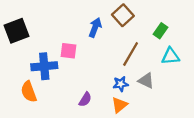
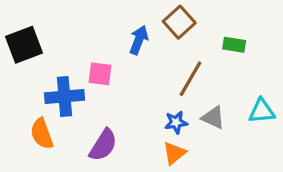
green rectangle: (160, 31) -> (234, 45), turned 64
cyan triangle: (170, 56) -> (262, 111), moved
purple semicircle: (85, 99) -> (103, 145), moved, size x1.5

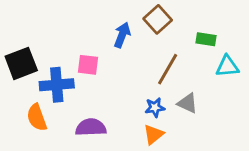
black square: (24, 45) -> (21, 63), moved
cyan triangle: (262, 111) -> (227, 66), moved
purple semicircle: (103, 145) -> (91, 127), turned -124

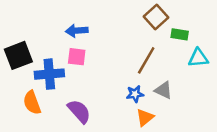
brown square: (158, 19) -> (156, 17), moved
blue arrow: (122, 35) -> (77, 31), moved, turned -115
purple semicircle: (91, 127) -> (79, 111), turned 50
orange triangle: (153, 134) -> (145, 117), moved

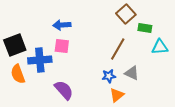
orange semicircle: (32, 103) -> (18, 74), moved

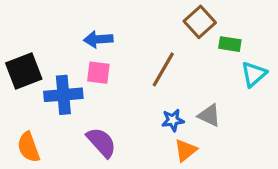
cyan triangle: (160, 47) -> (254, 74), turned -36
brown line: (118, 49) -> (163, 69), moved
orange semicircle: (18, 74) -> (29, 147), moved

